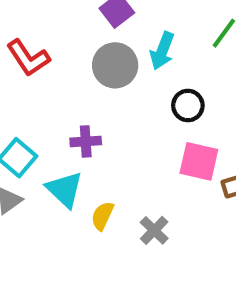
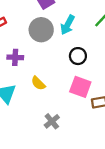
purple cross: (86, 141) -> (15, 57), moved
yellow semicircle: (102, 216) -> (38, 83), moved, turned -77

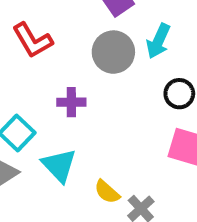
yellow semicircle: (38, 83) -> (107, 192), moved

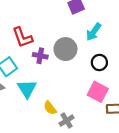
red L-shape: (32, 40) -> (22, 37), moved
gray circle: (113, 52) -> (65, 49), moved

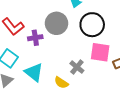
black circle: (99, 62) -> (92, 25), size x1.5
gray cross: (67, 121) -> (77, 67), moved

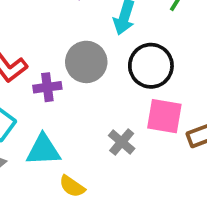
cyan triangle: (34, 72) -> (43, 150), turned -42
yellow semicircle: (61, 83) -> (72, 186), moved

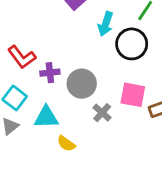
gray circle: (86, 62) -> (82, 84), moved
black circle: (151, 66) -> (132, 44), moved

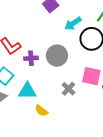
cyan arrow: (106, 24) -> (73, 24), turned 36
gray circle: (82, 84) -> (57, 56), moved

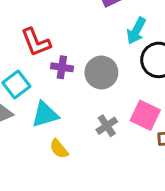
cyan arrow: (73, 24) -> (136, 31), turned -42
cyan triangle: (27, 91) -> (45, 114), turned -30

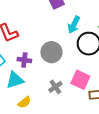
purple cross: (62, 67) -> (24, 60), moved
yellow semicircle: (59, 149) -> (24, 102), turned -88

